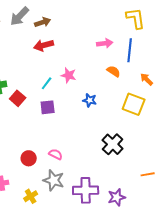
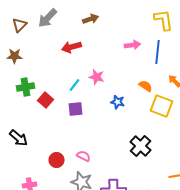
brown arrow: (43, 22) -> (90, 19), moved
orange semicircle: (114, 71) -> (146, 86), moved

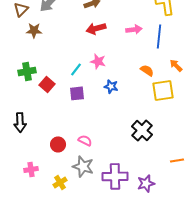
red arrow: (72, 47) -> (96, 28), moved
brown star: (14, 56) -> (34, 30), moved
blue star: (118, 102) -> (111, 86), moved
yellow square: (162, 106) -> (163, 90), turned -30
black arrow: (18, 138) -> (20, 122), turned 48

